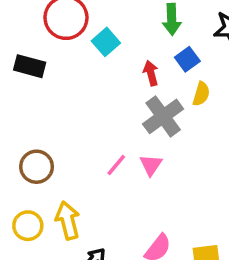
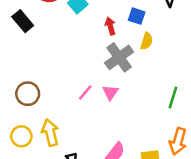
blue square: (187, 59) -> (137, 16), turned -36
black rectangle: (30, 66) -> (23, 21), turned 35

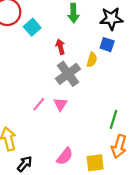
blue square: (137, 16) -> (107, 45), moved
green line: (173, 97) -> (114, 119), moved

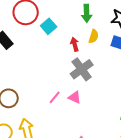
yellow semicircle: (92, 60) -> (94, 36), moved
pink triangle: (60, 104) -> (75, 97), turned -40

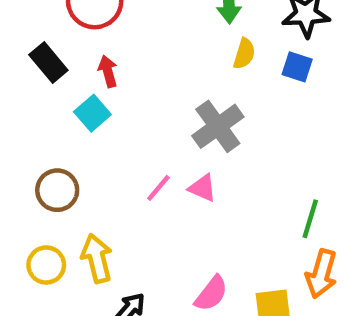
cyan square: (49, 26) -> (92, 113), moved
red arrow: (75, 44) -> (108, 71), moved

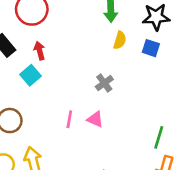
gray cross: (218, 126) -> (104, 83), size x0.6
pink line: (158, 188) -> (69, 119), turned -30

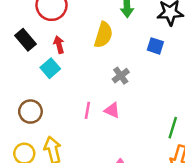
yellow semicircle: (120, 40) -> (103, 35), moved, size x1.5
blue square: (151, 48) -> (155, 46), moved

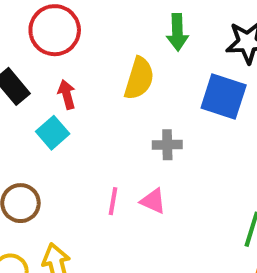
blue square: (155, 46) -> (224, 97), size x1.6
gray cross: (121, 76) -> (167, 145), turned 35

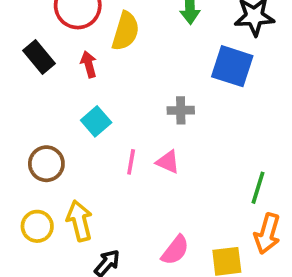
yellow semicircle: (139, 78) -> (126, 31), moved
cyan square: (53, 133) -> (96, 121), moved

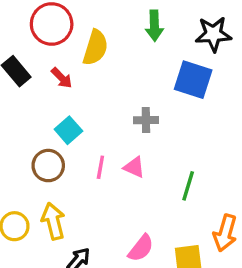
red arrow: (89, 64) -> (62, 78), turned 150
brown circle: (46, 164) -> (48, 166), moved
green line: (258, 188) -> (188, 186), moved

